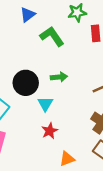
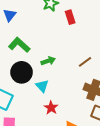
green L-shape: (52, 36) -> (19, 45), moved

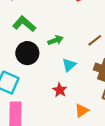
cyan triangle: (42, 86) -> (69, 65), moved, turned 32

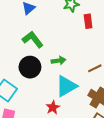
cyan triangle: (69, 65) -> (66, 86), size x1.6

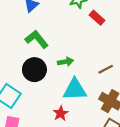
red rectangle: (88, 21) -> (97, 18), turned -40
cyan triangle: (66, 86) -> (75, 90), turned 30

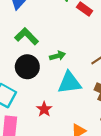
red star: (61, 113) -> (44, 109), moved

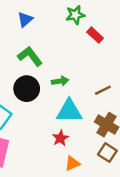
red star: (44, 109) -> (60, 138), moved

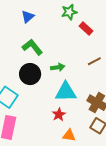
brown line: (103, 90) -> (94, 61), moved
orange triangle: (72, 164) -> (69, 135), turned 32

